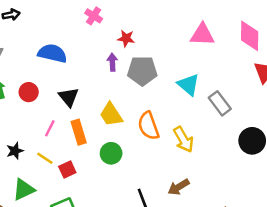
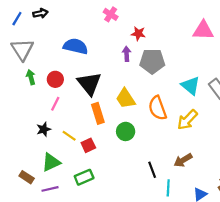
cyan triangle: (188, 85) -> (190, 86), moved
black triangle: (69, 97) -> (89, 84), size x1.4
pink line: (50, 128) -> (55, 104), moved
yellow arrow: (184, 140) -> (187, 120), turned 75

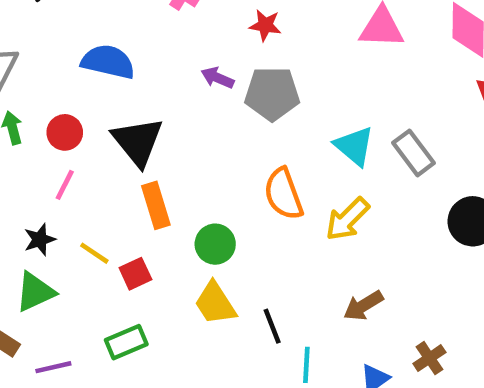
red star: (138, 34) -> (265, 25), moved
purple arrow: (127, 54) -> (217, 78), turned -64
yellow trapezoid: (126, 98) -> (215, 303), moved
brown arrow: (183, 160) -> (363, 306), moved
green triangle: (51, 162) -> (35, 292), moved

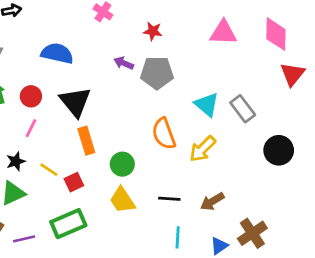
black line: (272, 326) -> (169, 199), moved, turned -65
green rectangle: (126, 342) -> (68, 224), size x1.4
brown cross: (429, 358) -> (252, 233), size x1.5

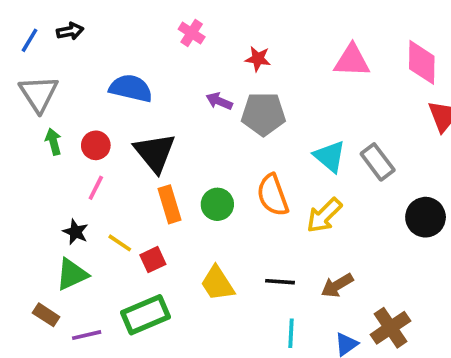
black star: (16, 161) -> (76, 232), turned -30
green circle: (122, 164) -> (217, 204), moved

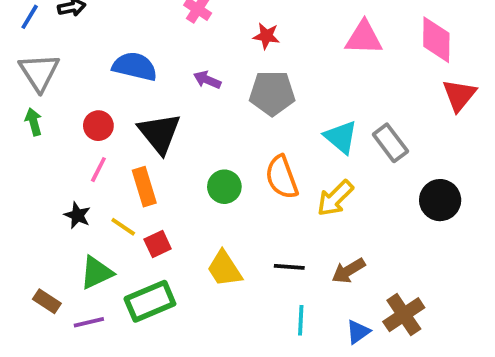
purple arrow: (219, 101) -> (207, 80), moved
green arrow: (53, 142) -> (33, 122), moved
orange rectangle: (169, 204) -> (144, 187), moved
green triangle: (72, 274) -> (96, 273), moved

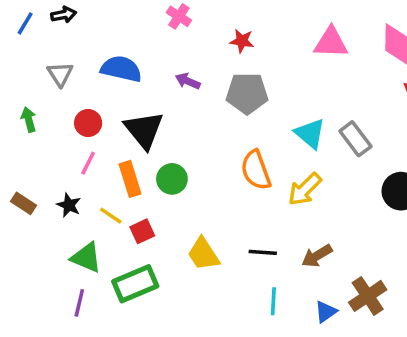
gray triangle: (39, 72) -> (60, 74), moved, size x0.7
green circle: (224, 187) -> (172, 179), moved
green triangle: (96, 273) -> (86, 258), turned 48
brown rectangle: (47, 301) -> (23, 203), moved
purple line: (89, 322) -> (79, 303), turned -64

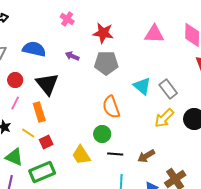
red star: (242, 41) -> (103, 33), size x1.5
green circle: (172, 179) -> (102, 134), moved
yellow arrow: (305, 189) -> (164, 118), moved

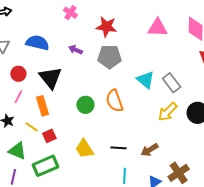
green circle: (102, 134) -> (85, 105), moved

